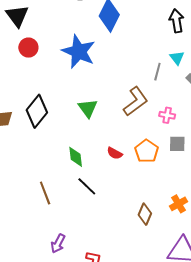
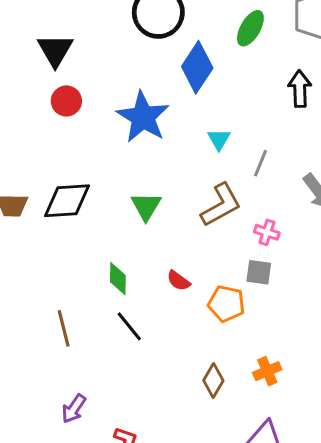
cyan triangle: (177, 58) -> (219, 139), moved
black diamond: (37, 111) -> (67, 201), turned 40
gray square: (177, 144) -> (259, 272), moved
orange pentagon: (146, 151) -> (226, 304), moved, turned -30

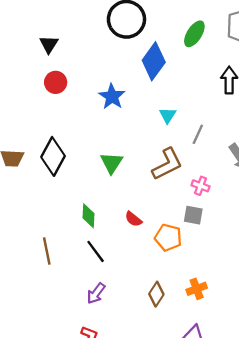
black triangle: (55, 50) -> (49, 44), size x0.7
blue star: (143, 117) -> (112, 97), size x0.7
black diamond: (67, 201) -> (53, 156), turned -60
purple arrow: (74, 409) -> (96, 293), moved

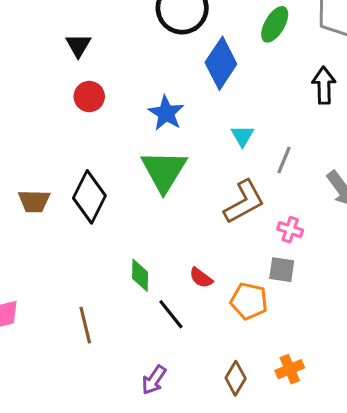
green triangle: (112, 163) -> (164, 171), moved, size x1.5
black line: (96, 251) -> (171, 314), moved

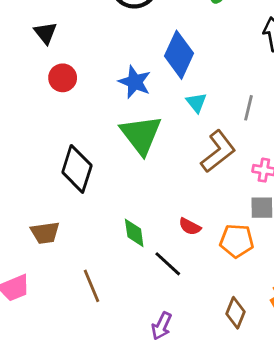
blue diamond: (221, 63) -> (179, 55), moved
cyan triangle: (242, 136) -> (196, 102), moved
brown trapezoid: (34, 201) -> (45, 233), moved

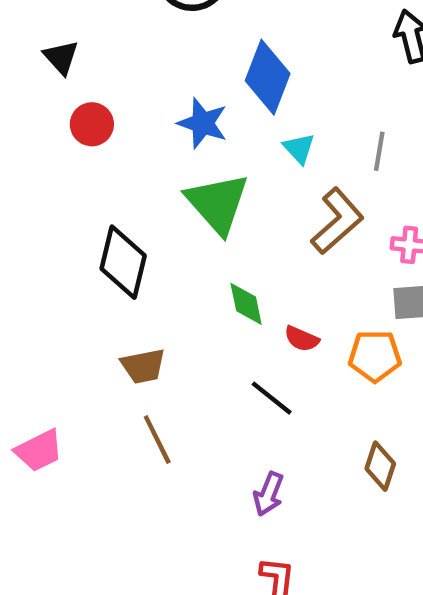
brown trapezoid: (45, 233) -> (143, 366), moved
green diamond: (134, 233) -> (246, 304), moved

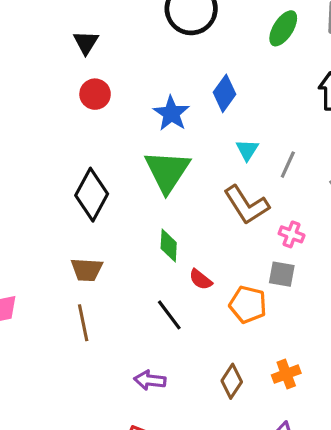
blue diamond: (268, 77) -> (224, 93), size x0.7
cyan triangle: (299, 148) -> (247, 150), moved
brown L-shape: (337, 221) -> (246, 205), turned 84
purple arrow: (269, 494) -> (150, 380), turned 60

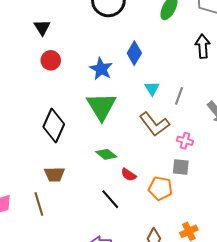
green diamond: (169, 245) -> (106, 154), turned -50
brown line: (83, 323) -> (39, 204), moved

